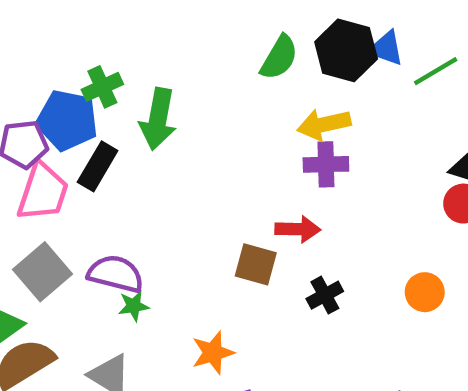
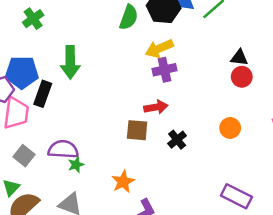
green cross: (102, 87) -> (33, 19), moved
gray square: (43, 272) -> (24, 156), size x0.7

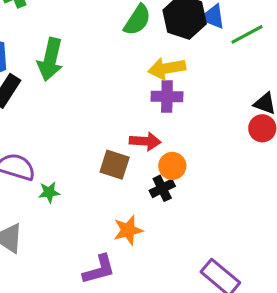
orange circle: (230, 128) -> (172, 166), moved
green star: (76, 165) -> (49, 192), moved
orange star: (123, 182) -> (128, 230), moved

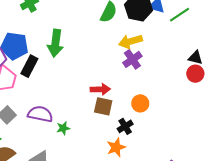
purple cross: (167, 97) -> (132, 59), turned -30
red arrow: (145, 141) -> (100, 89), moved
black cross: (162, 188) -> (125, 126), moved

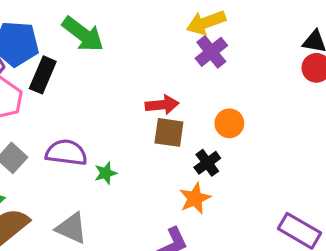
green arrow: (55, 43) -> (83, 34), turned -56

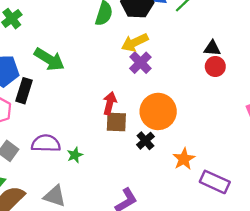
red arrow: (162, 105) -> (110, 103), turned -65
orange circle: (229, 123) -> (158, 111), size x1.8
orange star: (195, 198) -> (184, 159), moved

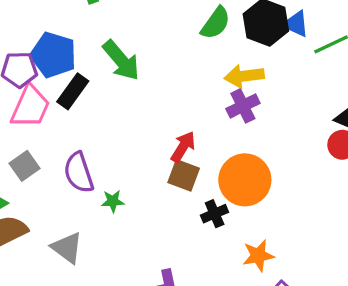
purple semicircle: (46, 143) -> (79, 173), turned -128

